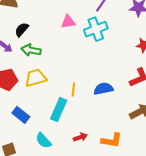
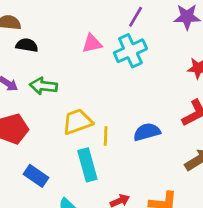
black semicircle: (22, 30) -> (27, 45), moved, turned 63
yellow trapezoid: (36, 78) -> (77, 122), moved
cyan rectangle: (59, 110) -> (87, 165), turned -35

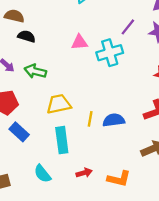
purple line: (136, 17) -> (128, 27), moved
yellow line: (106, 136) -> (90, 119), moved
blue rectangle: (36, 176) -> (19, 132), moved

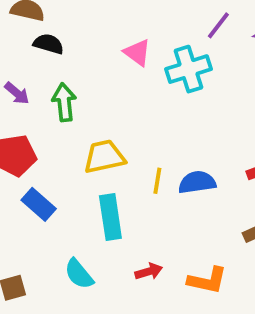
pink triangle: (79, 42) -> (137, 53), turned 42
green arrow: (35, 71) -> (64, 102), turned 70

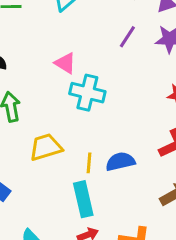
cyan cross: (189, 69) -> (87, 93), moved, turned 36
cyan rectangle: (110, 217) -> (83, 199), moved

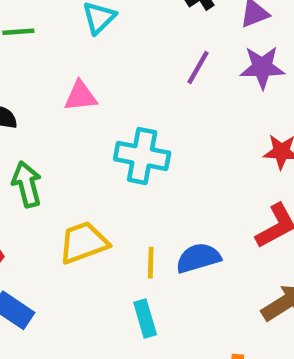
pink triangle: (65, 63) -> (81, 96), moved, turned -35
cyan rectangle: (83, 199) -> (145, 318), size x0.7

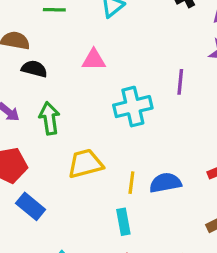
purple line: (198, 67) -> (180, 82), moved, turned -30
cyan cross: (142, 156) -> (133, 107), turned -30

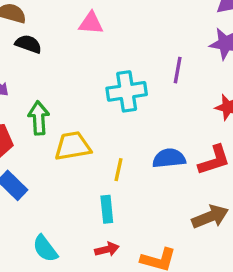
pink triangle: (94, 60) -> (91, 23), moved
green arrow: (49, 118) -> (39, 118), moved
blue semicircle: (165, 183) -> (169, 158), moved

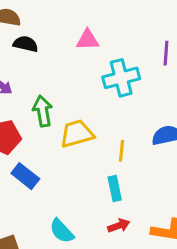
pink triangle: (91, 23) -> (87, 40), moved

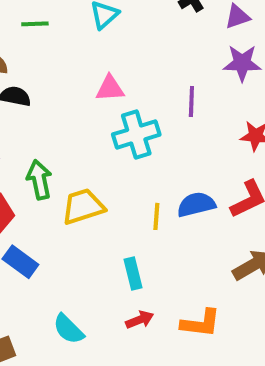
pink triangle: (87, 40) -> (110, 88), moved
yellow line: (121, 151) -> (156, 216), moved

